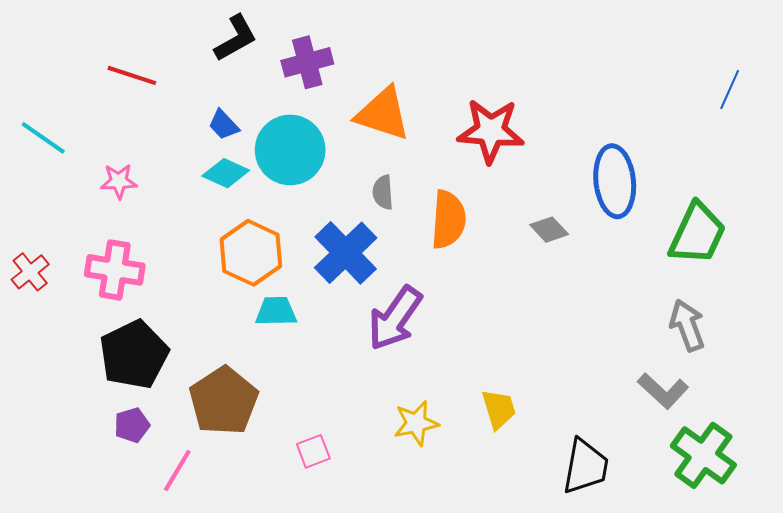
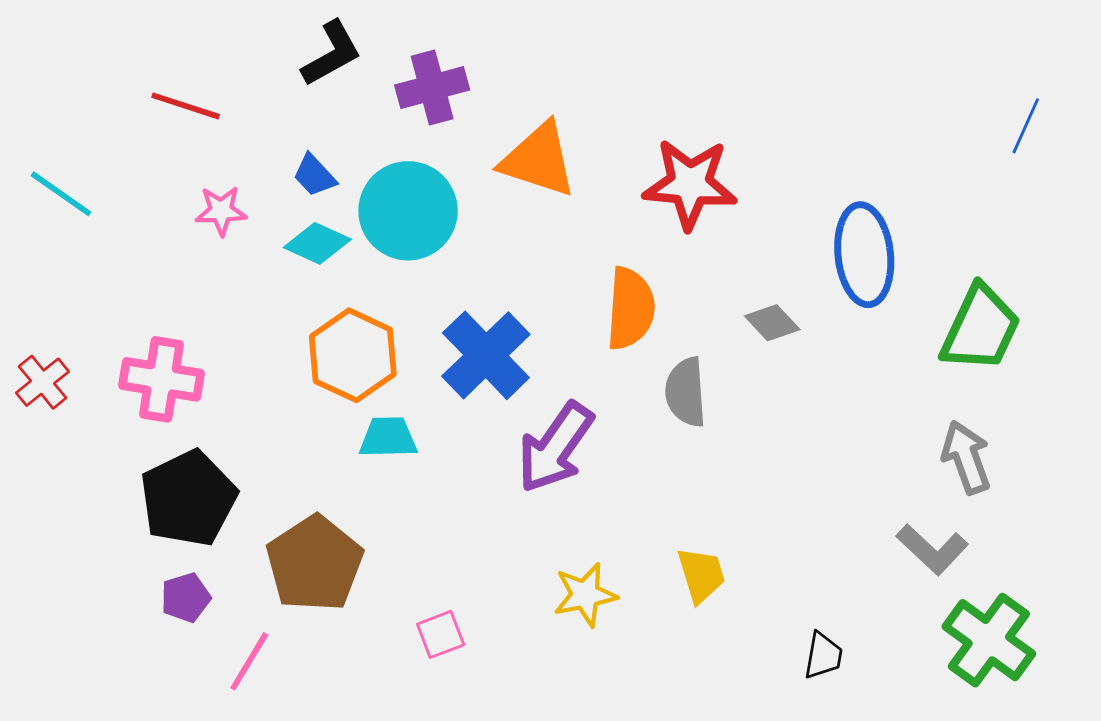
pink star: (119, 181) -> (221, 211), moved
gray semicircle: (383, 192) -> (686, 392), moved, size x1.4
black trapezoid: (585, 466) -> (823, 656), size x0.6

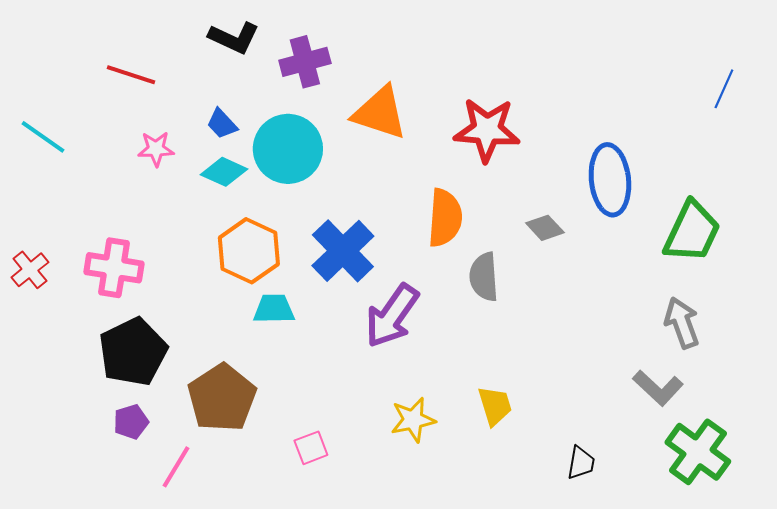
black L-shape: (332, 54) -> (234, 38), turned 54

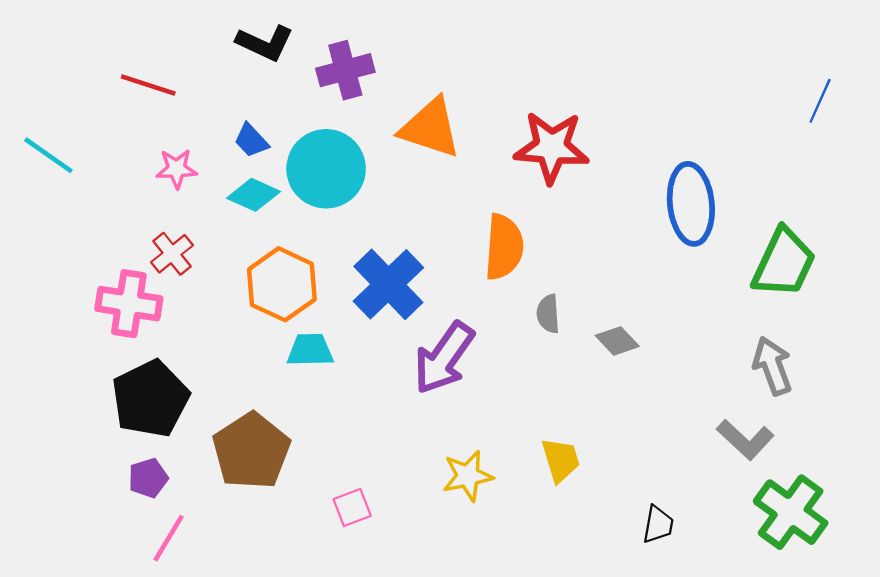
gray diamond: (545, 228) -> (617, 341), moved
red cross: (30, 270) -> (172, 254), moved
gray semicircle: (484, 277) -> (548, 314), size x0.7
pink line: (176, 467) -> (169, 538), moved

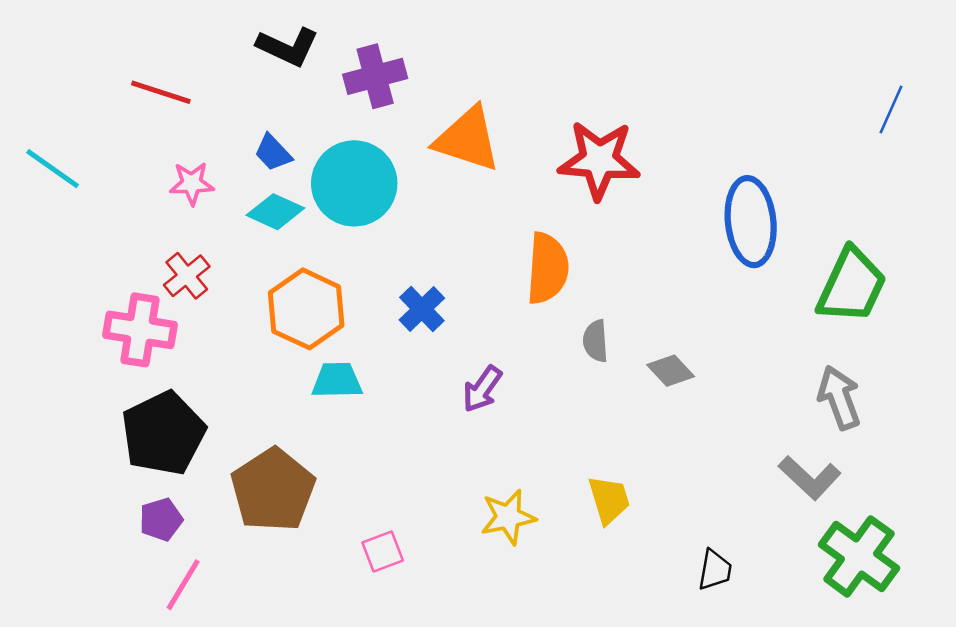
blue cross: (388, 284) -> (422, 309), size x0.6
purple arrow: (444, 358) -> (482, 389), size x0.6

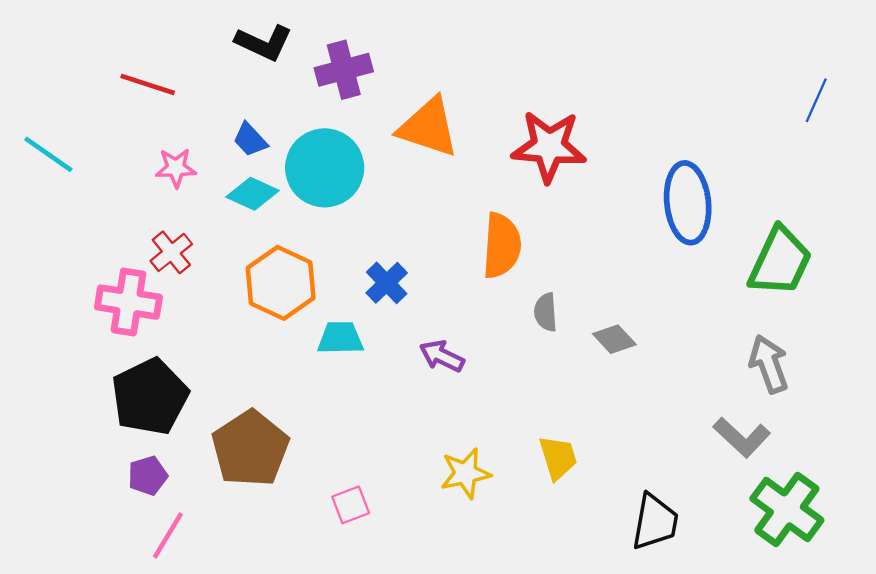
cyan trapezoid: (337, 380) -> (340, 338), moved
purple arrow: (482, 389) -> (442, 356), turned 81
black trapezoid: (715, 570) -> (655, 522), size x1.5

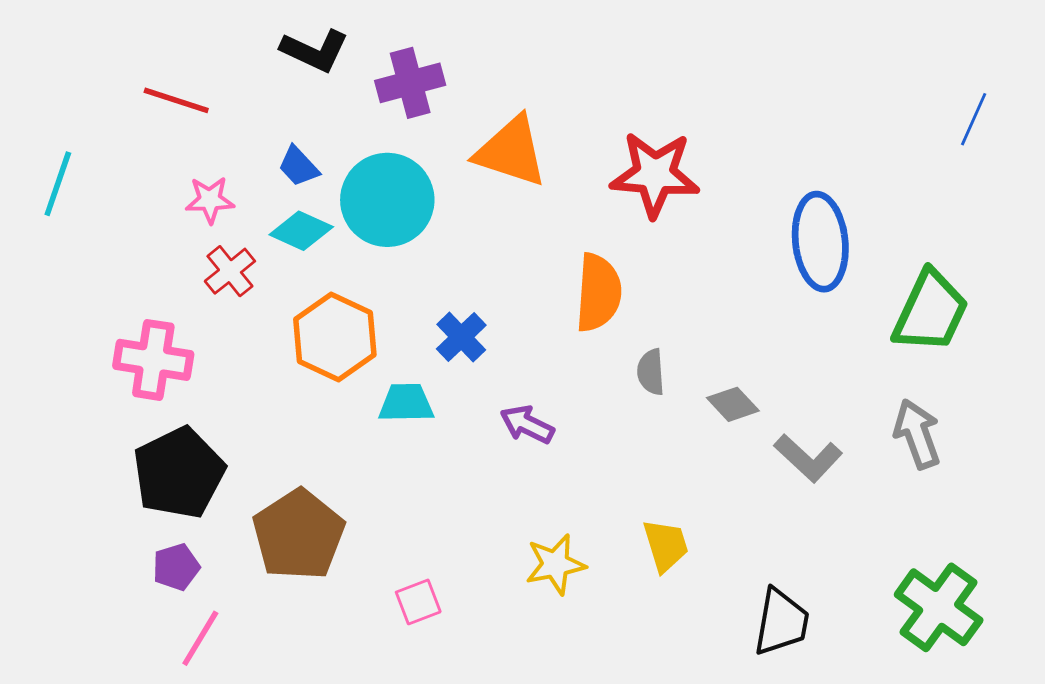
cyan line: (48, 154) -> (58, 184), turned 74
red cross: (171, 252) -> (230, 271), moved
gray L-shape: (742, 437) -> (808, 458), moved

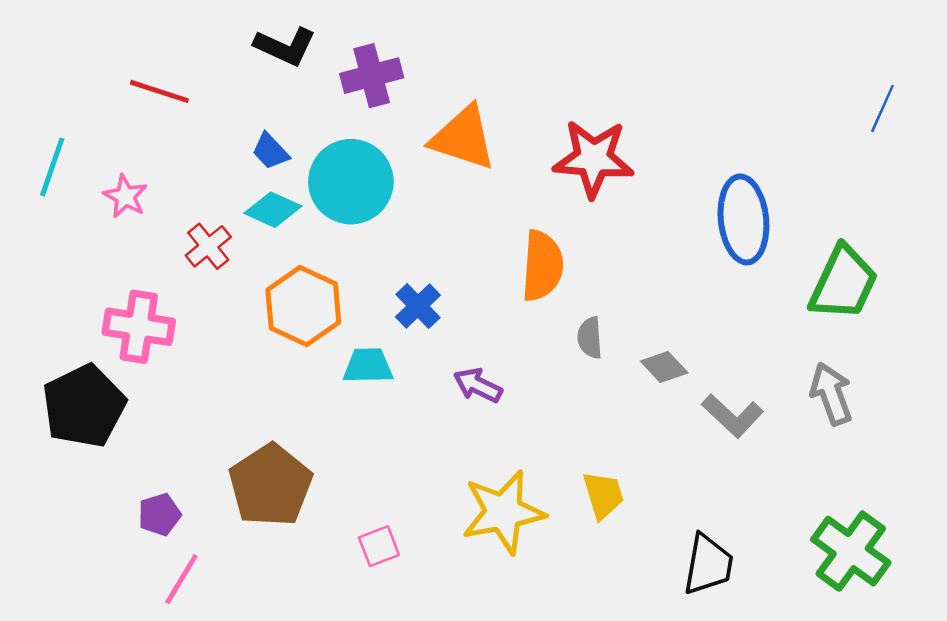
pink star: (210, 200) -> (125, 196), moved, turned 30
black pentagon: (179, 473) -> (84, 406), moved
yellow star: (555, 564) -> (503, 512), size x1.5

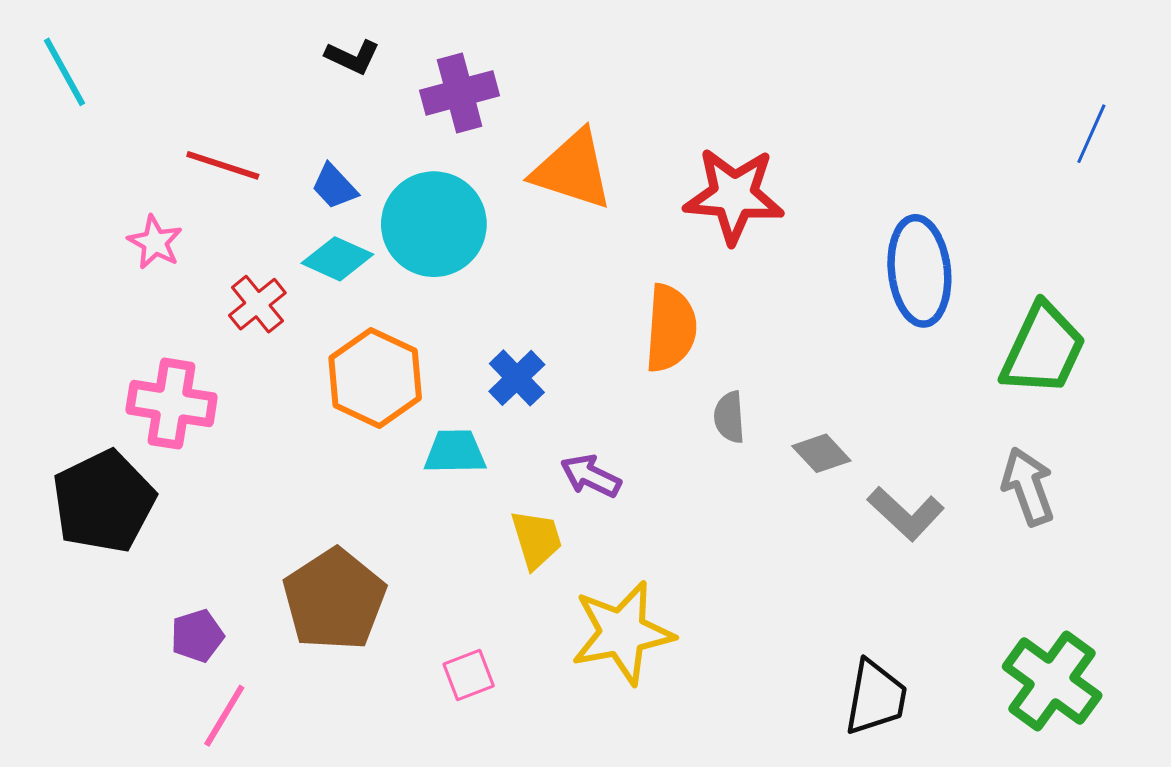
black L-shape: (285, 46) -> (352, 57), size x0.7
red line: (159, 91) -> (223, 165), moved
cyan line: (52, 167) -> (64, 72), moved, turned -48
yellow trapezoid: (603, 495) -> (536, 539), moved

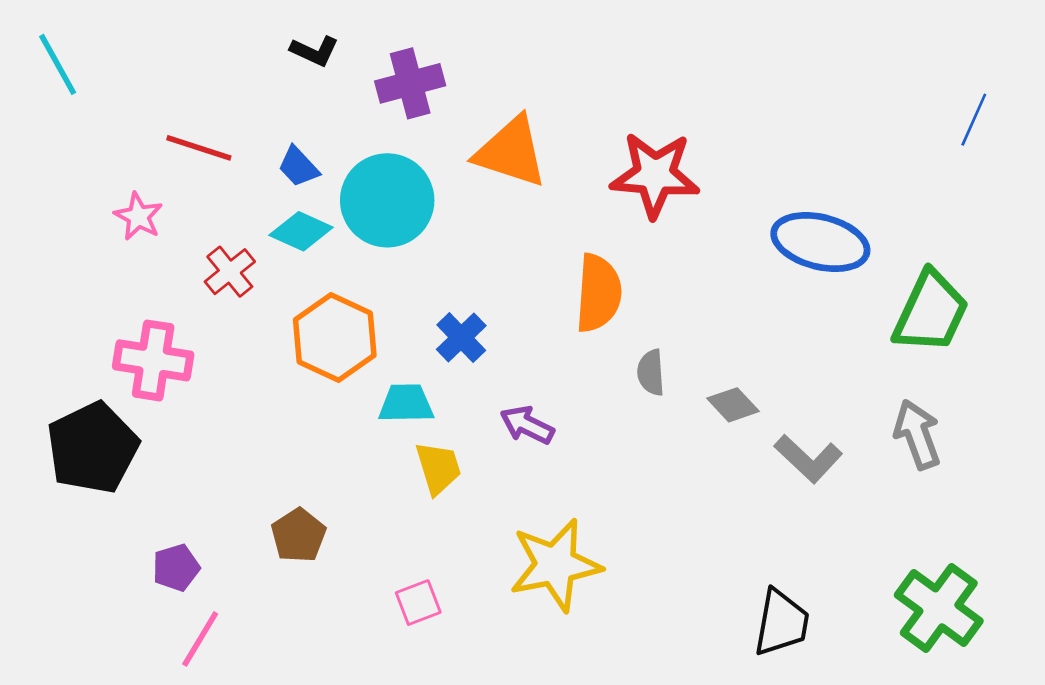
blue ellipse: (919, 271) -> (820, 242), turned -70
yellow trapezoid: (536, 539) -> (438, 468), moved
brown pentagon: (334, 600) -> (298, 535), size x0.6

